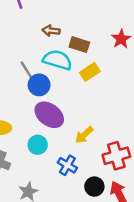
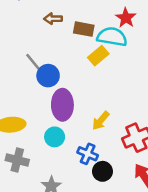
cyan semicircle: (57, 60) -> (112, 37), moved
purple ellipse: (49, 115) -> (62, 105), turned 60
black circle: (94, 187) -> (102, 171), moved

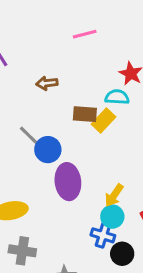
brown rectangle: (84, 29) -> (85, 114), moved
cyan semicircle: (112, 37) -> (117, 97), size x0.7
cyan circle: (55, 137) -> (112, 217), moved

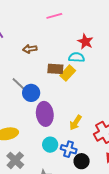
cyan circle: (112, 217) -> (50, 145), moved
gray cross: (22, 251) -> (15, 160), turned 36

